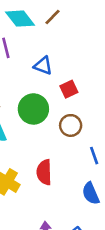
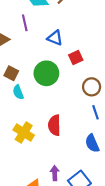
brown circle: (71, 125) -> (92, 87), moved

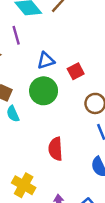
blue triangle: (55, 38) -> (46, 61), moved, turned -35
yellow cross: (24, 133) -> (24, 185), moved

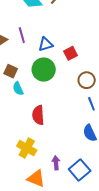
purple line: (16, 35) -> (22, 35), moved
red semicircle: (56, 149) -> (38, 115), moved

